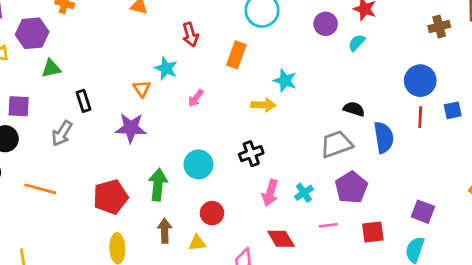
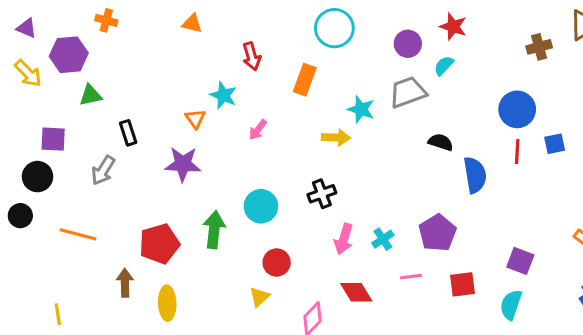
gray trapezoid: (336, 144) -> (408, 92), moved
brown arrow: (165, 231) -> (125, 283), moved
yellow triangle: (197, 243) -> (259, 297), turned -36

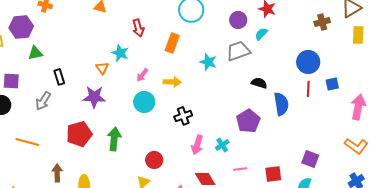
yellow arrow: (336, 138) -> (172, 82), moved
cyan circle: (261, 206) -> (144, 102), moved
purple pentagon: (438, 233) -> (248, 121), moved
red pentagon: (159, 244) -> (79, 134), moved

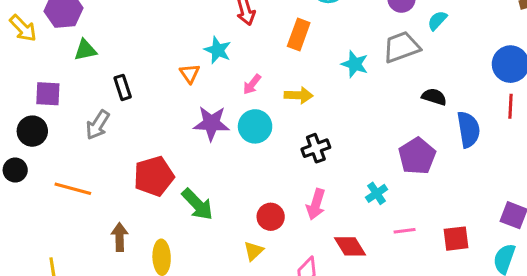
purple star: (94, 97) -> (211, 123), moved
green arrow: (114, 139) -> (197, 204), moved, turned 130
pink arrow: (197, 145) -> (316, 204), moved

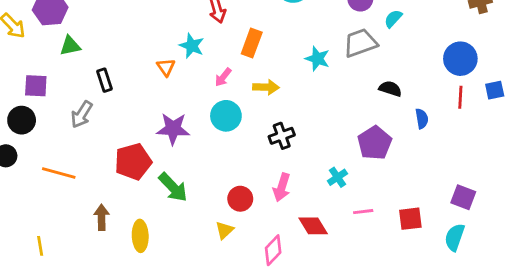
orange rectangle: (299, 34) -> (252, 43), moved
purple star: (211, 123) -> (173, 129), moved
blue semicircle: (468, 130) -> (422, 119), size x0.6

